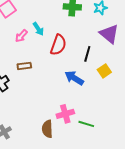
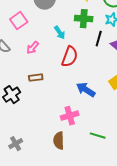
cyan arrow: (38, 29) -> (60, 33), moved
black line: (87, 54) -> (99, 39), moved
pink cross: (65, 114) -> (70, 116), moved

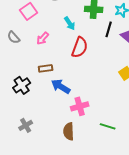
blue arrow: (86, 90) -> (61, 86), moved
gray cross: (16, 144) -> (26, 125), moved

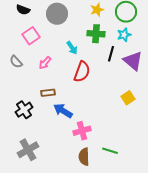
gray cross: (26, 125) -> (28, 150), size x1.5
brown semicircle: (69, 131) -> (84, 157), moved

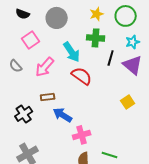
cyan star: (124, 35) -> (133, 42), moved
cyan arrow: (72, 48) -> (72, 52), size x1.5
pink arrow: (45, 63) -> (45, 67), size x1.5
red semicircle: (82, 72) -> (82, 76), turned -75

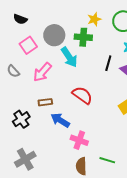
gray circle: (57, 18) -> (54, 35), moved
green cross: (96, 38) -> (83, 37), moved
red semicircle: (82, 76) -> (82, 95), moved
pink cross: (82, 135) -> (79, 140), turned 36

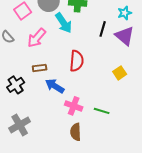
red semicircle: (82, 95) -> (77, 61), turned 60
green line: (107, 160) -> (102, 111), moved

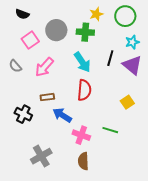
cyan arrow: (64, 23) -> (82, 62), moved
black cross: (16, 85) -> (23, 114), turned -30
green line: (102, 111) -> (110, 130), moved
gray cross: (20, 125) -> (41, 156), moved

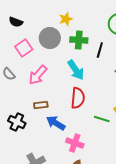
yellow star: (96, 14) -> (66, 19), moved
black line: (110, 58) -> (100, 50), moved
green line: (110, 130) -> (102, 119), moved

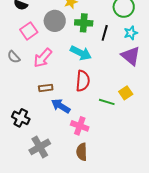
cyan arrow: (76, 70) -> (81, 53), turned -30
black cross: (17, 122) -> (21, 118), moved

